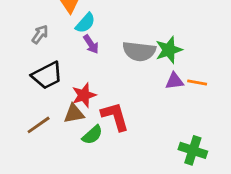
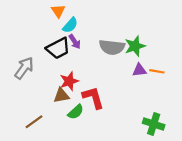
gray arrow: (40, 34) -> (24, 68), moved, size x1.5
black trapezoid: (47, 75) -> (58, 48), moved
brown line: (39, 125) -> (34, 122), moved

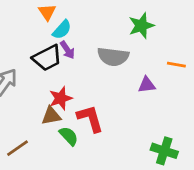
green star: (135, 46) -> (141, 26), moved
orange line: (157, 71) -> (176, 65), moved
green semicircle: (76, 112) -> (69, 136), turned -91

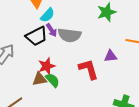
gray semicircle: (113, 57) -> (70, 35), moved
red L-shape: (90, 118) -> (89, 69), moved
green semicircle: (69, 136) -> (53, 80), moved

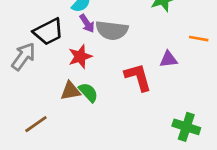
black trapezoid: (37, 36) -> (48, 32), moved
red star: (47, 66) -> (80, 56), moved

